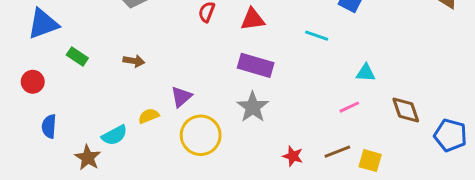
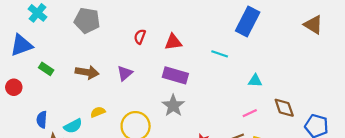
brown arrow: (134, 61) -> (87, 72), size x1.5
purple triangle: (181, 97) -> (125, 73), moved
pink line: (349, 107) -> (250, 113), moved
blue semicircle: (49, 126) -> (42, 120), moved

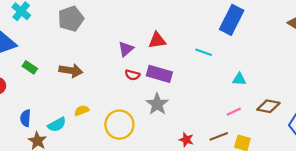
gray pentagon: (87, 20) -> (71, 19), turned -30
red semicircle: (140, 37) -> (132, 75), moved, turned -96
purple triangle: (125, 73) -> (126, 49), moved
brown diamond: (284, 108) -> (268, 106), turned -60

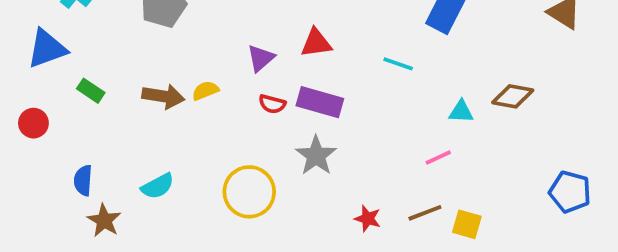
brown diamond: (268, 106) -> (513, 96), moved
yellow semicircle: (82, 111) -> (205, 91), moved
pink line: (234, 112) -> (438, 157), moved
cyan semicircle: (57, 125) -> (158, 186), moved

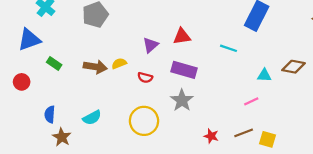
red semicircle: (272, 104) -> (145, 78), moved

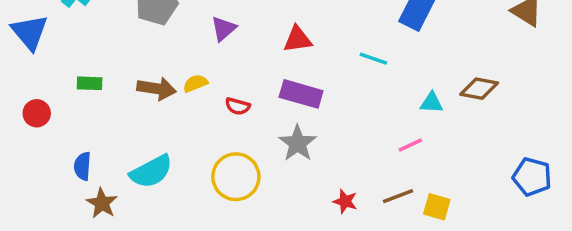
blue triangle: (29, 40) -> (30, 32), moved, turned -50
purple triangle: (151, 45) -> (224, 29), moved
green rectangle: (54, 63) -> (90, 83), turned -32
cyan semicircle: (92, 118) -> (151, 171), size x1.4

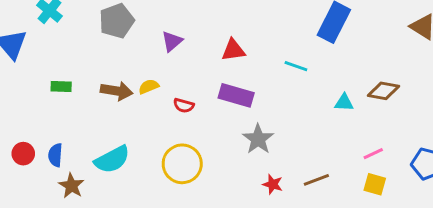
red circle: (37, 113) -> (23, 154), moved
gray star: (298, 143) -> (258, 139), moved
pink line: (410, 145) -> (373, 154), moved
yellow square: (437, 207) -> (375, 184), moved

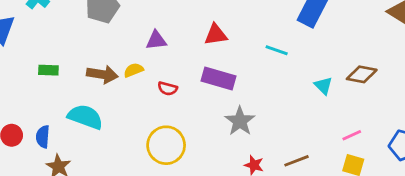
purple triangle: (172, 41) -> (156, 40), moved, turned 35
cyan triangle: (344, 103) -> (323, 86), turned 42
cyan semicircle: (112, 159) -> (85, 117), moved, turned -132

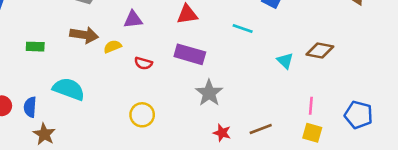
brown arrow: (102, 74) -> (84, 35), moved
pink line: (352, 135) -> (311, 106), turned -60
yellow circle: (166, 145) -> (142, 115), size x0.7

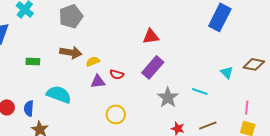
purple triangle: (133, 19) -> (98, 81), moved
cyan line: (243, 28) -> (200, 91), moved
purple rectangle: (190, 54) -> (153, 67), turned -65

